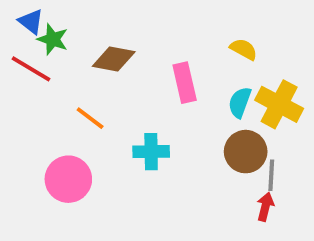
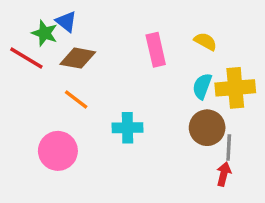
blue triangle: (31, 22) -> (66, 22), moved
brown diamond: (114, 59) -> (78, 58), moved
pink rectangle: (185, 83) -> (156, 50), moved
yellow cross: (279, 104) -> (235, 88), turned -33

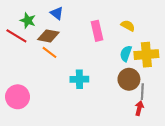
blue triangle: (66, 22) -> (57, 13), moved
orange line: (76, 99) -> (49, 52), moved
pink circle: (58, 151) -> (18, 97), moved

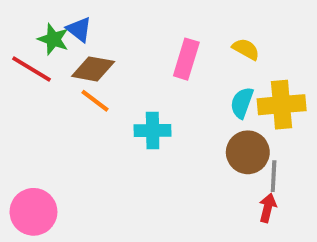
blue triangle: (57, 13) -> (79, 29), moved
pink rectangle: (97, 31) -> (186, 59), turned 30
cyan cross: (79, 79) -> (153, 130), moved
pink circle: (18, 97) -> (33, 212), moved

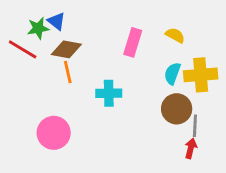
green star: (53, 39) -> (38, 28), turned -30
orange line: (95, 101) -> (68, 72), turned 40
pink circle: (33, 212) -> (54, 133), moved

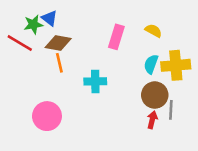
red arrow: (191, 148) -> (152, 120), moved

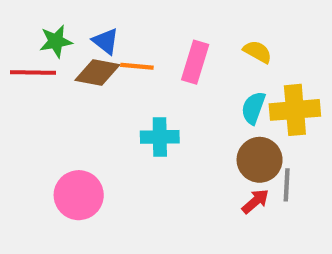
blue triangle: (49, 18) -> (106, 41), moved
red line: (20, 43) -> (33, 72), turned -30
orange line: (59, 63) -> (137, 66), moved, turned -72
red arrow: (152, 120) -> (255, 201), turned 35

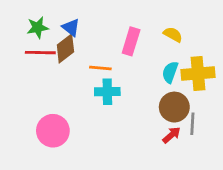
orange line: (137, 66) -> (100, 68), moved
red line: (33, 72) -> (40, 53), moved
brown diamond: (97, 72) -> (65, 48), turned -48

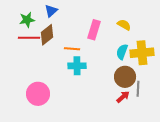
blue triangle: (71, 27) -> (51, 11), moved, turned 40

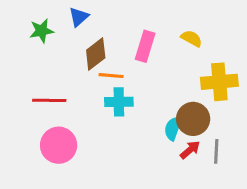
brown diamond: (47, 35) -> (96, 54), moved
red line: (29, 38) -> (49, 100), moved
cyan semicircle: (122, 52) -> (173, 128), moved
gray line: (138, 89) -> (216, 151), moved

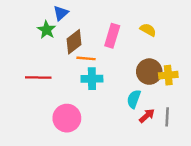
green star: (42, 31) -> (47, 30), moved, turned -30
yellow cross: (219, 82) -> (168, 75), moved, size x0.7
brown circle: (193, 119) -> (149, 72), moved
pink circle: (59, 145) -> (67, 118), moved

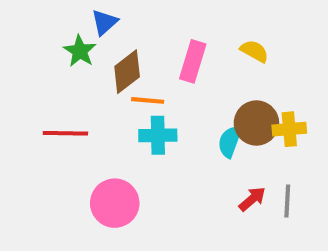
cyan semicircle: (134, 99) -> (230, 141), moved

